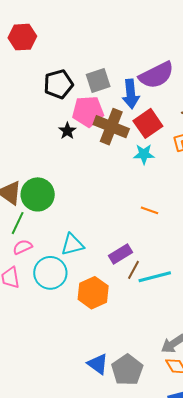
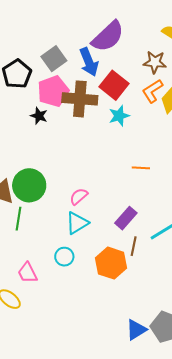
pink semicircle: (23, 247) -> (79, 196), moved
brown line: (133, 270) -> (134, 246), moved
cyan circle: (50, 273) -> (64, 257), size x0.6
blue triangle: (98, 364) -> (136, 330), turned -50

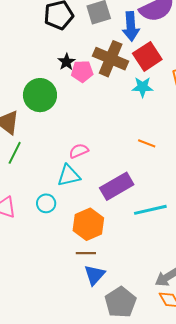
pink pentagon: (53, 91) -> (82, 71), moved, size x0.7
green circle: (29, 185) -> (40, 95), moved
purple rectangle: (126, 218) -> (117, 186), size x1.4
brown line: (134, 246) -> (86, 253), moved, turned 60
blue triangle: (136, 330) -> (95, 275), moved, turned -35

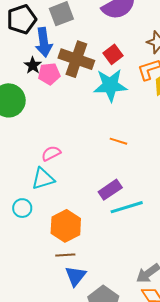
blue arrow: (131, 26) -> (44, 42), moved
red square: (147, 56) -> (113, 54), size x0.7
cyan star: (143, 87) -> (110, 85), size x1.6
purple rectangle: (117, 186) -> (110, 190), moved, size x0.7

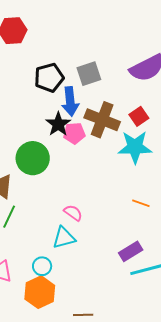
black star: (33, 65) -> (58, 124), size x1.4
pink semicircle: (51, 153) -> (73, 213), turned 60
orange hexagon: (66, 226) -> (40, 292), moved

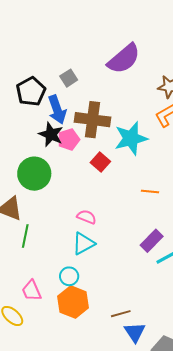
gray square: (89, 74) -> (69, 78), size x0.7
red square: (139, 116) -> (100, 162), moved

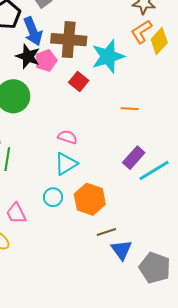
orange hexagon: (73, 302) -> (90, 199), moved

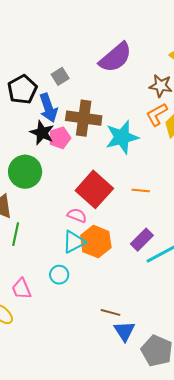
red square: (79, 82) -> (94, 189), moved, size x1.8
orange hexagon: (90, 199) -> (96, 242), moved
brown line: (106, 232) -> (110, 312), turned 30

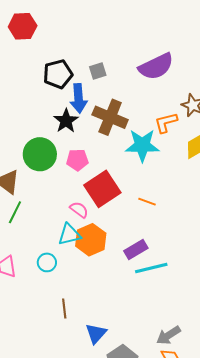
orange L-shape: (157, 114) -> (166, 123), moved
pink pentagon: (60, 138) -> (77, 160), moved
brown line: (110, 312) -> (64, 309), moved, turned 54

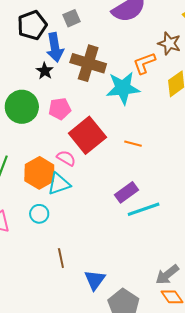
black star: (66, 121) -> (45, 71), size x0.7
orange hexagon: (91, 240) -> (39, 173), moved

